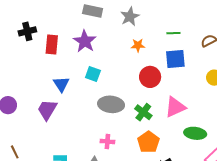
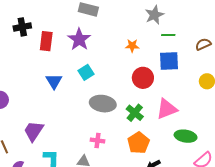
gray star: (130, 17) -> (154, 15), moved
cyan square: (93, 74) -> (86, 72), turned 35
purple trapezoid: (47, 110) -> (34, 131), moved

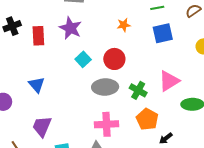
red circle: (143, 78) -> (114, 59), moved
blue triangle: (54, 81) -> (37, 85), moved
pink cross: (98, 141) -> (107, 124), size x1.6

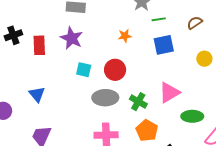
cyan square: (83, 59) -> (84, 70), turned -35

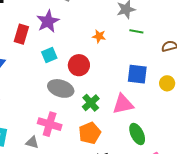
red rectangle: (39, 45) -> (21, 34), moved
blue square: (164, 45) -> (137, 74), moved
cyan square: (84, 70) -> (49, 55), turned 35
green ellipse: (192, 116) -> (137, 134), turned 45

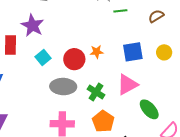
orange star: (99, 36) -> (97, 52), moved

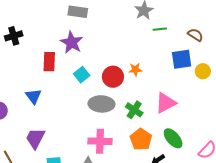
brown semicircle: (156, 16) -> (195, 35), turned 63
blue square: (133, 52) -> (182, 59), moved
green ellipse: (149, 109) -> (173, 138), moved

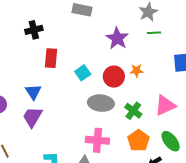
green line: (160, 29) -> (154, 33), moved
black cross: (14, 36) -> (34, 30), moved
purple star: (72, 42) -> (117, 38), moved
purple trapezoid: (35, 138) -> (32, 117), moved

